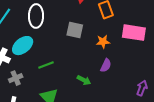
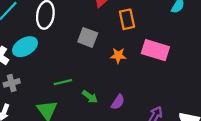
green line: (46, 65) -> (63, 82), moved
purple semicircle: (106, 65) -> (118, 102), moved

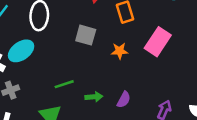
pink rectangle: (155, 50) -> (158, 42), turned -68
green arrow: (90, 97) -> (94, 97), turned -35

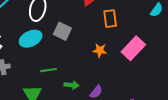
gray square: (86, 35) -> (62, 31), moved
cyan ellipse: (21, 51) -> (31, 39), moved

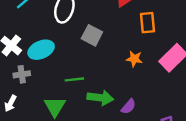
cyan ellipse: (31, 39) -> (41, 50), moved
green arrow: (72, 85) -> (100, 98), size x1.5

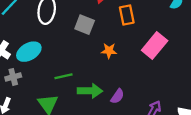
gray square: (92, 35) -> (85, 25), moved
orange star: (134, 59) -> (109, 51), moved

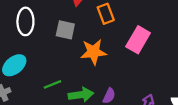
orange star: (109, 51) -> (94, 52), size x1.6

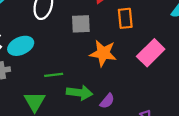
gray square: (65, 30) -> (81, 24), turned -30

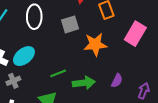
purple semicircle: (107, 101) -> (117, 81), moved

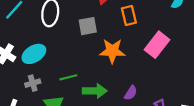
gray cross: (13, 81) -> (33, 83), moved

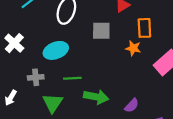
orange star: (112, 51) -> (133, 48), moved, size x0.6
cyan ellipse: (34, 54) -> (56, 50), moved

